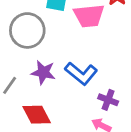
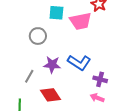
gray circle: (27, 30) -> (38, 36), size x0.7

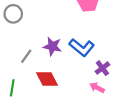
gray circle: (38, 36) -> (13, 14), moved
purple cross: (100, 79) -> (102, 68), turned 32

